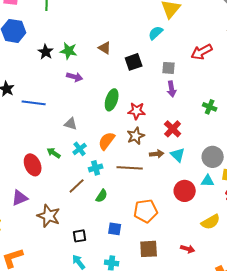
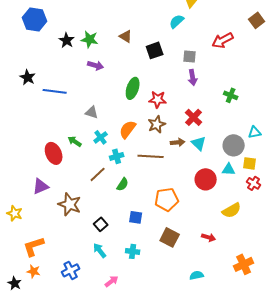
black square: (80, 236) -> (101, 224), turned -32
brown square: (149, 249) -> (170, 237), turned 30

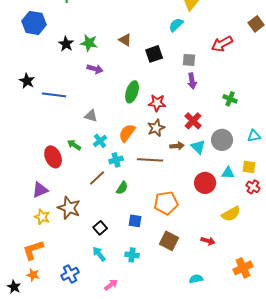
gray circle: (234, 145) -> (222, 140), moved
yellow star: (15, 213) -> (42, 217), moved

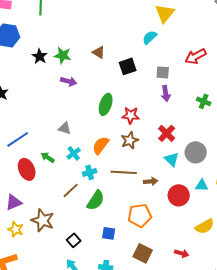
blue line: (54, 95) -> (18, 139), moved, turned -40
green cross: (230, 99) -> (204, 101), moved
brown arrow: (177, 146) -> (151, 181), moved
green semicircle: (122, 188) -> (96, 200), size x1.5

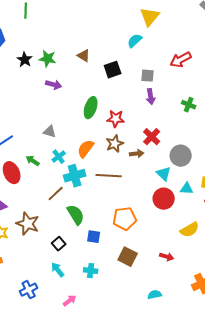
cyan triangle: (172, 159) -> (164, 174), moved
cyan cross: (90, 172) -> (75, 176), size x1.5
brown arrow: (151, 181) -> (137, 154), moved
green semicircle: (96, 200) -> (76, 215), moved, turned -65

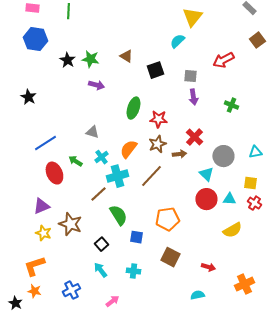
brown line: (109, 176) -> (151, 176), turned -50
cyan triangle: (187, 189) -> (229, 199), moved
red arrow: (167, 257) -> (208, 267), moved

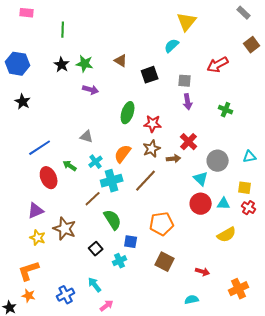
green line: (68, 11) -> (63, 30), moved
blue hexagon: (35, 39) -> (18, 64), moved
cyan arrow: (100, 270) -> (95, 285), moved
cyan cross: (133, 271) -> (120, 261), moved, turned -32

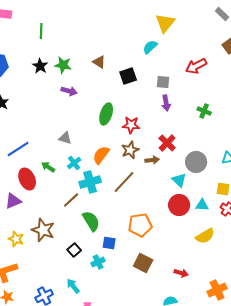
purple triangle: (36, 211) -> (13, 201), moved

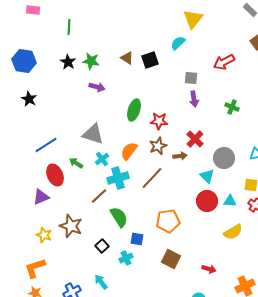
black square: (128, 76) -> (150, 60), moved
gray triangle: (65, 138) -> (93, 134), size x1.6

